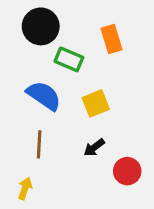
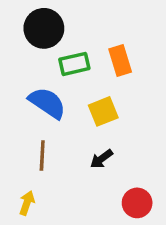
orange rectangle: (111, 39) -> (120, 61), moved
green rectangle: (69, 59) -> (74, 64), turned -36
red circle: (127, 171) -> (137, 203), moved

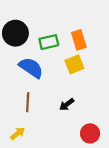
black circle: (44, 28) -> (15, 33), moved
yellow square: (103, 111) -> (74, 64), moved
yellow arrow: (27, 203) -> (18, 133), turned 32

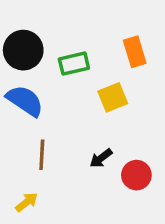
orange rectangle: (79, 40) -> (135, 52), moved
blue semicircle: (31, 68) -> (25, 101), moved
red circle: (90, 133) -> (136, 175), moved

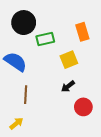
black circle: (23, 50) -> (24, 23), moved
black arrow: (101, 158) -> (68, 86), moved

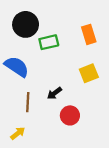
yellow square: (69, 60) -> (89, 73), moved
black arrow: (68, 86) -> (54, 93), moved
red circle: (83, 107) -> (70, 115), moved

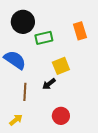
yellow square: (89, 73) -> (61, 66), moved
red circle: (70, 115) -> (61, 116), moved

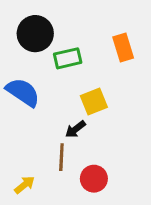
brown line: (25, 92) -> (61, 157), moved

